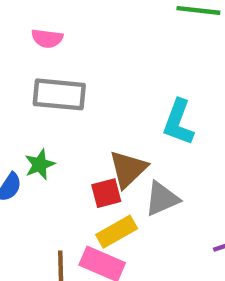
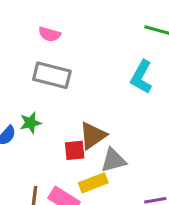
cyan L-shape: (178, 122) -> (141, 77), moved
yellow rectangle: (117, 232) -> (93, 183), moved

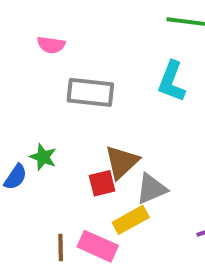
gray rectangle: (52, 75) -> (90, 92), moved
green star: (31, 123) -> (43, 157), turned -30

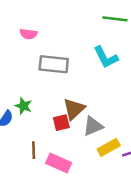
cyan L-shape: (172, 81) -> (106, 57), turned -48
yellow rectangle: (131, 220) -> (109, 147), moved
brown line: (61, 247) -> (34, 150), moved

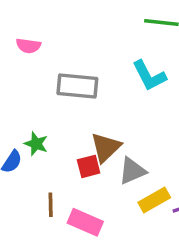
pink semicircle: (28, 34) -> (28, 46), moved

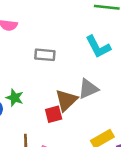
gray rectangle: (77, 86) -> (45, 55), size x0.7
gray triangle: (132, 171) -> (88, 89), moved

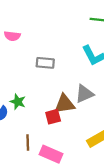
brown triangle: (66, 100) -> (65, 104), turned 35

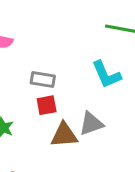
red square: (53, 117) -> (47, 105), moved

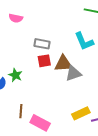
brown triangle: (64, 135) -> (63, 64), moved

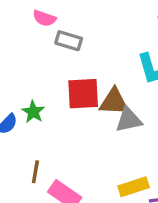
gray rectangle: (42, 44) -> (69, 41), moved
red square: (44, 61) -> (83, 94), size x1.5

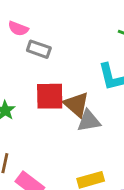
brown triangle: (114, 102) -> (76, 104), turned 36

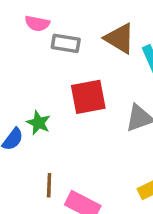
brown triangle: (76, 104) -> (120, 38), moved

